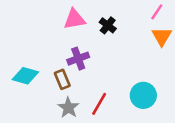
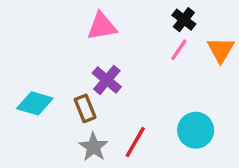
pink line: (157, 12) -> (179, 50), moved
black cross: (108, 25) -> (184, 20), moved
purple cross: (78, 59) -> (107, 80), turned -30

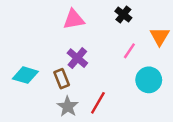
black cross: (184, 20) -> (123, 15), moved
pink line: (179, 50) -> (129, 51), moved
cyan circle: (196, 130) -> (149, 80), moved

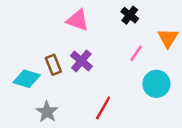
pink triangle: (74, 19) -> (78, 20), turned 30
brown rectangle: (62, 79) -> (53, 65), moved
gray star: (68, 106) -> (47, 112), moved

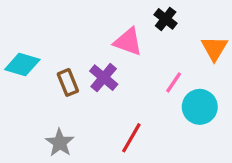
pink triangle: (78, 20) -> (128, 42), moved
pink line: (136, 53) -> (174, 82), moved
cyan diamond: (27, 79) -> (22, 65), moved

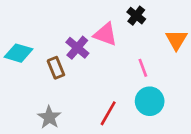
purple cross: (104, 78) -> (77, 48), moved
pink line: (174, 82) -> (143, 68), turned -54
cyan circle: (200, 107) -> (150, 101), moved

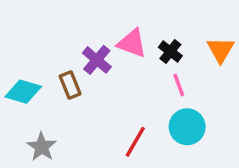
black cross: (136, 16) -> (170, 52), moved
cyan diamond: (18, 53) -> (23, 92), moved
gray star: (49, 117) -> (42, 147), moved

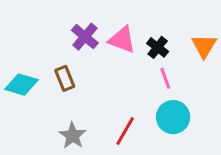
purple cross: (97, 60) -> (85, 37), moved
gray star: (42, 147) -> (73, 136), moved

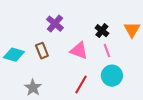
pink triangle: (122, 40) -> (79, 51), moved
gray star: (73, 136) -> (33, 88), moved

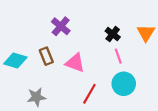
pink triangle: (79, 51) -> (75, 63), moved
gray star: (33, 88) -> (36, 97), turned 30

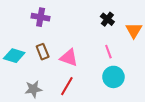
purple cross: (61, 26) -> (41, 17), moved, turned -30
black cross: (113, 34) -> (107, 19), moved
red line: (89, 94) -> (67, 86), moved

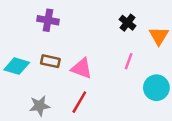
brown rectangle: (43, 52) -> (50, 61), turned -56
pink line: (108, 52) -> (129, 61), turned 40
cyan circle: (113, 77) -> (156, 88), moved

